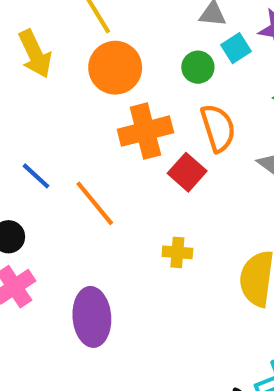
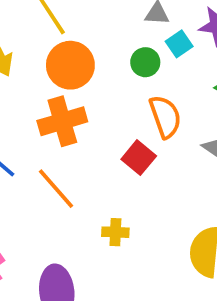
orange cross: (145, 131) -> (62, 121), moved
yellow cross: (177, 252) -> (115, 232), moved

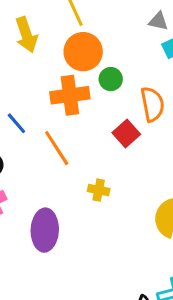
green circle: (145, 62) -> (111, 79), moved

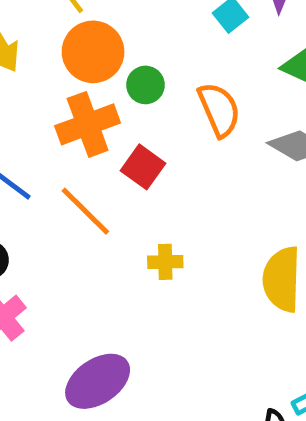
red square: (126, 133) -> (143, 167), moved
purple ellipse: (45, 230) -> (98, 381), moved, turned 66

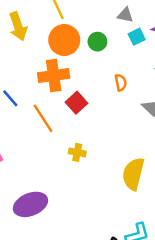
green circle: (145, 85) -> (97, 42), moved
orange semicircle: (219, 110) -> (121, 83), size x0.6

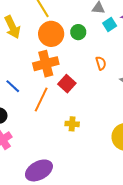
orange line: (43, 118) -> (41, 99), turned 65

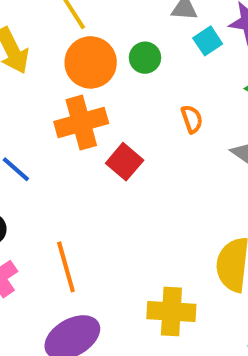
orange line: (41, 99) -> (66, 267), moved, turned -40
yellow cross: (72, 124) -> (171, 311), moved, size x1.6

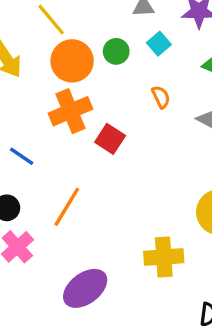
cyan square: (208, 41) -> (159, 44), moved
orange line: (66, 267) -> (67, 207), moved, turned 54

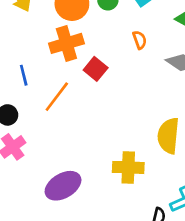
blue line: (22, 156) -> (24, 75), turned 36
orange line: (67, 207) -> (57, 97), moved

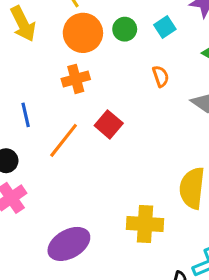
orange cross: (66, 43) -> (76, 79), size x0.7
red square: (96, 69) -> (109, 124), moved

